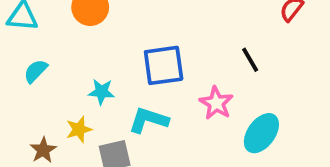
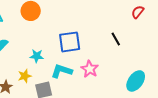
pink star: (216, 103) -> (90, 69), moved
cyan ellipse: (261, 133) -> (136, 81), moved

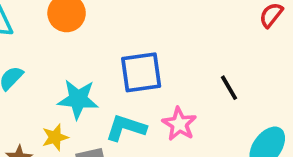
black line: (116, 39) -> (229, 88), moved
cyan star: (37, 56) -> (78, 99), size x1.5

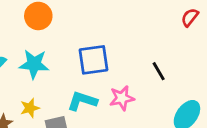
cyan star: (78, 99) -> (34, 64), moved
pink star: (179, 124) -> (122, 98), turned 30

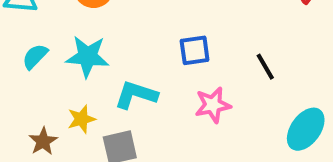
blue square: (94, 60) -> (195, 50), moved, size x0.7
cyan L-shape: (82, 101) -> (136, 95), moved

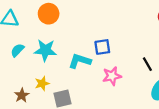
black line: (265, 67) -> (147, 64), moved
cyan L-shape: (136, 95) -> (80, 61), moved

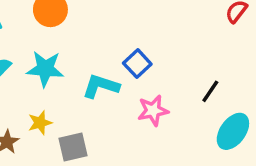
blue square: (102, 47) -> (137, 64), turned -35
black line: (147, 64) -> (210, 91), turned 64

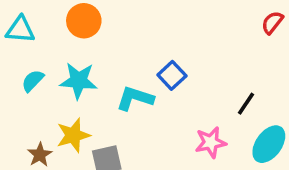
pink star: (153, 110) -> (211, 142), moved
yellow star: (40, 123) -> (73, 135), size x1.4

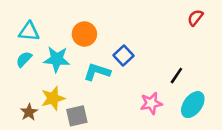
orange circle: (84, 21) -> (84, 34), moved
cyan triangle: (20, 30) -> (29, 31), moved

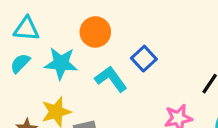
cyan L-shape: (97, 72) -> (111, 79), turned 36

